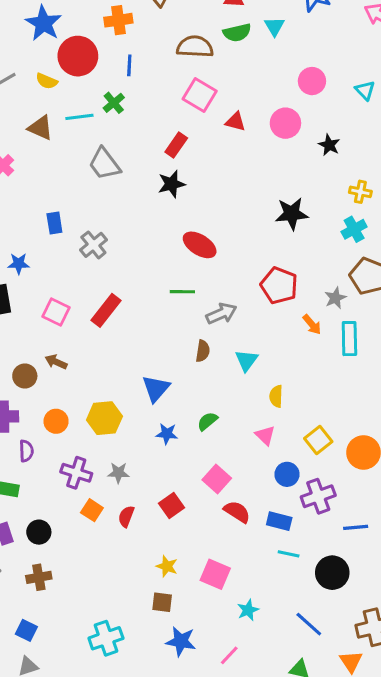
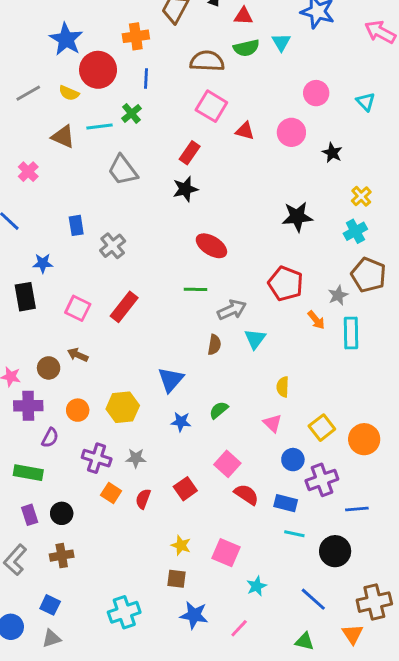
yellow cross: (360, 192) -> (361, 196), turned 36
cyan triangle: (246, 360) -> (255, 339), moved
purple semicircle: (26, 451) -> (50, 438), turned 30

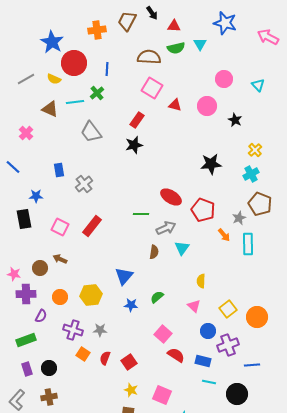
orange cross: (136, 36) -> (97, 30), moved
red ellipse: (211, 246) -> (171, 197), moved
green rectangle: (28, 473) -> (26, 340), turned -30
red square: (185, 489) -> (129, 362), moved

